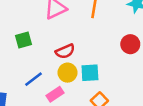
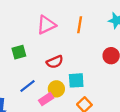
yellow circle: (68, 73) -> (56, 89), moved

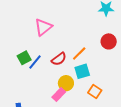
orange line: (80, 25) -> (79, 54), moved, turned 49
blue line: (27, 86) -> (35, 62), moved

